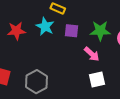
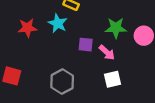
purple square: (72, 31) -> (86, 45), moved
gray hexagon: (37, 82) -> (62, 82), moved

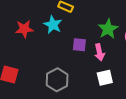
green star: (116, 28) -> (108, 29), turned -30
pink arrow: (107, 52) -> (100, 52), turned 35

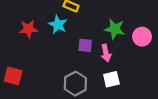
green star: (108, 29) -> (115, 29), turned -30
gray hexagon: (57, 80) -> (75, 84), moved

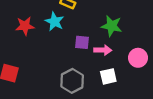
pink circle: (142, 37) -> (138, 58), moved
pink arrow: (106, 53) -> (103, 50), turned -77

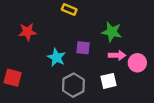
cyan star: (55, 22) -> (56, 57), moved
pink arrow: (103, 50) -> (117, 55), moved

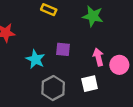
green star: (112, 32) -> (93, 16), moved
pink arrow: (117, 55) -> (98, 57), turned -105

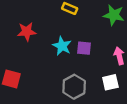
cyan star: (35, 59) -> (62, 46), moved

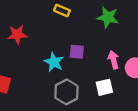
cyan star: (62, 46) -> (54, 62), moved

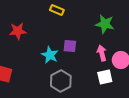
green star: (108, 17) -> (105, 24), moved
white square: (104, 87) -> (105, 77), moved

